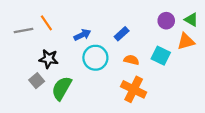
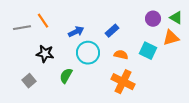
gray square: (37, 81) -> (29, 81), moved
green semicircle: (62, 88) -> (66, 76), moved, size x0.7

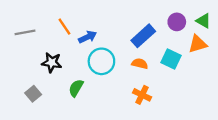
orange line: (43, 21) -> (64, 27), moved
blue rectangle: (112, 31) -> (143, 36), moved, size x1.5
orange cross: (123, 82) -> (142, 95), size x0.7

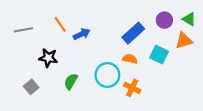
cyan circle: (101, 61) -> (107, 75), moved

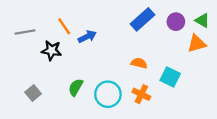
blue rectangle: (133, 33) -> (142, 19), moved
cyan square: (159, 55) -> (170, 77), moved
black star: (48, 58) -> (51, 50), moved
cyan circle: (107, 75) -> (108, 94), moved

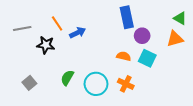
blue rectangle: (142, 19) -> (127, 17), turned -60
purple circle: (176, 22) -> (142, 36), moved
cyan square: (170, 77) -> (147, 58), moved

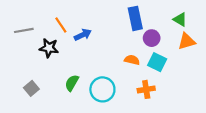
green triangle: (180, 18) -> (180, 19), moved
orange cross: (126, 84) -> (146, 89), moved, turned -35

